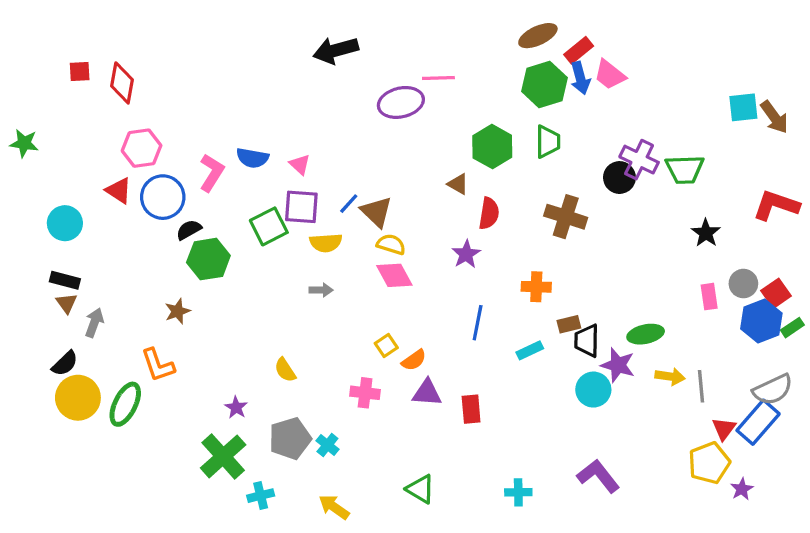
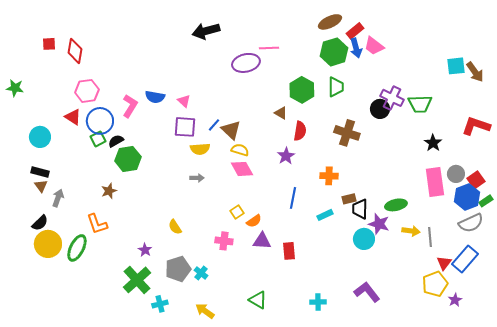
green square: (269, 226) -> (98, 139), moved, size x0.7
pink rectangle: (709, 297) -> (435, 182), size x1.8
gray semicircle: (773, 390) -> (471, 223), moved

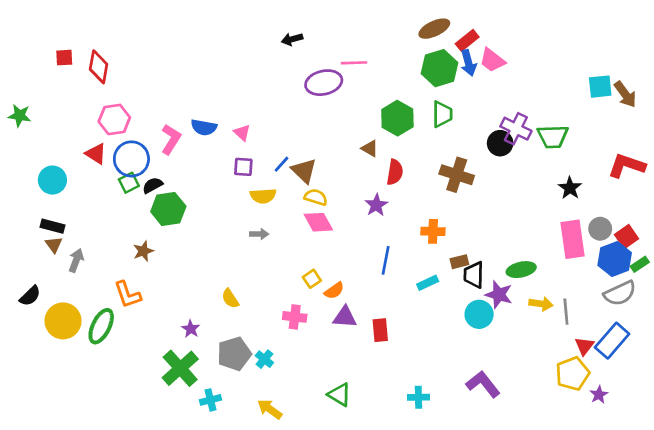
black arrow: (206, 31) -> (292, 39), moved, size x0.6
purple square: (185, 127) -> (243, 167), size x0.7
black semicircle: (40, 223) -> (30, 296), moved

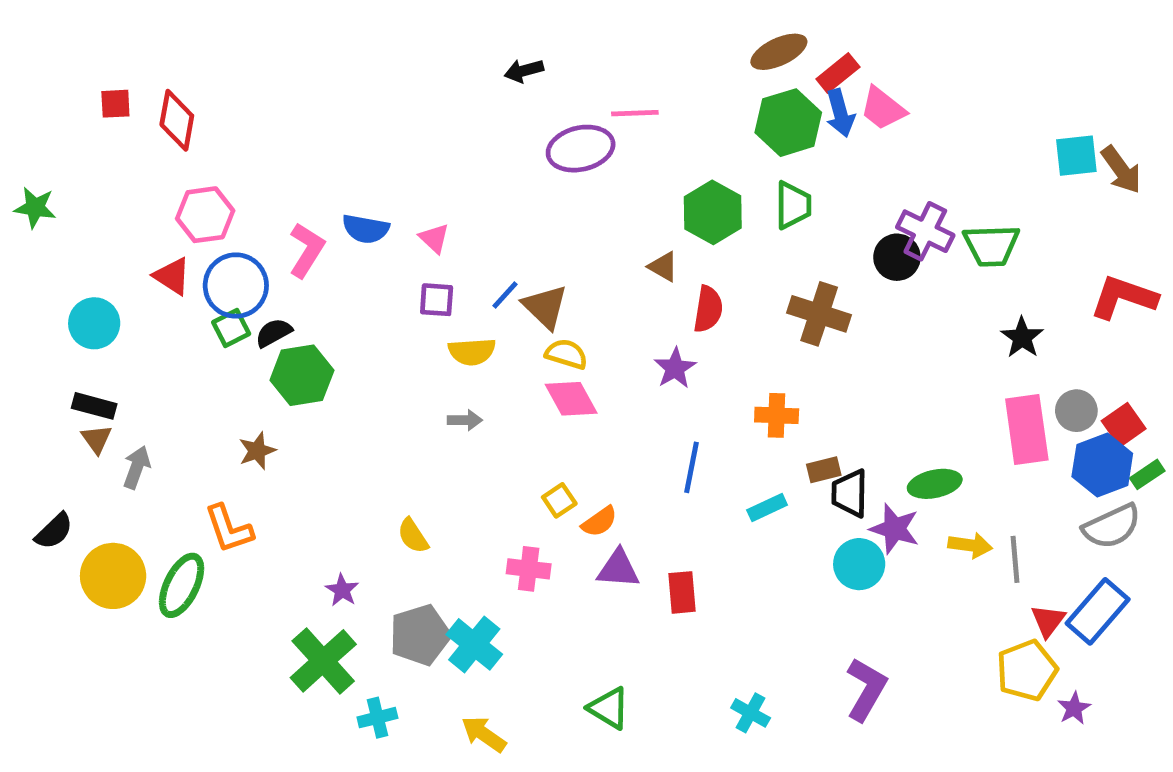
cyan cross: (264, 359) -> (474, 644), size x1.6
purple L-shape: (483, 384) -> (866, 689), turned 68
cyan cross: (418, 397) -> (751, 713), turned 30

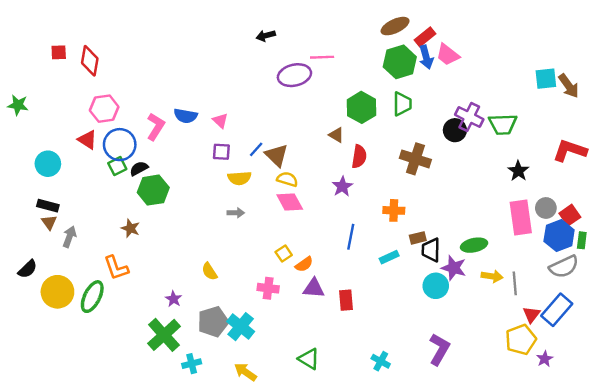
brown star: (257, 451) -> (130, 228), turned -30
green rectangle: (1147, 474) -> (582, 240), turned -49

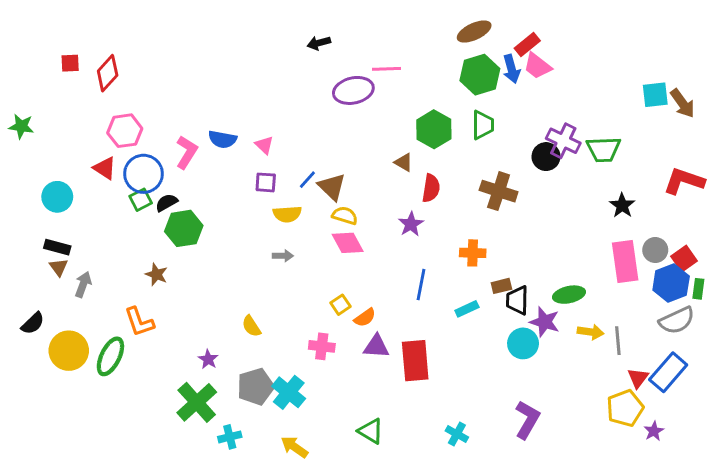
red rectangle: (425, 37) -> (527, 44), moved
red diamond: (90, 61) -> (108, 73), turned 32
red rectangle: (346, 300) -> (415, 361), size x1.6

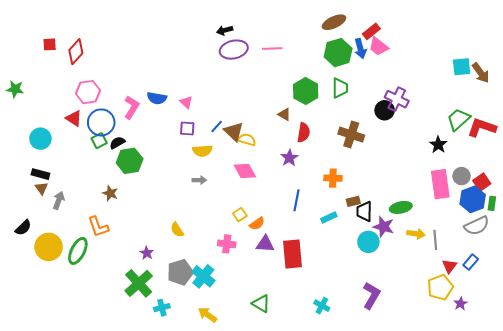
purple ellipse: (353, 90) -> (234, 50), moved
green trapezoid: (604, 149) -> (458, 119), moved, turned 140
yellow semicircle: (345, 216) -> (247, 140), moved
blue rectangle: (668, 372) -> (471, 262), size x0.6

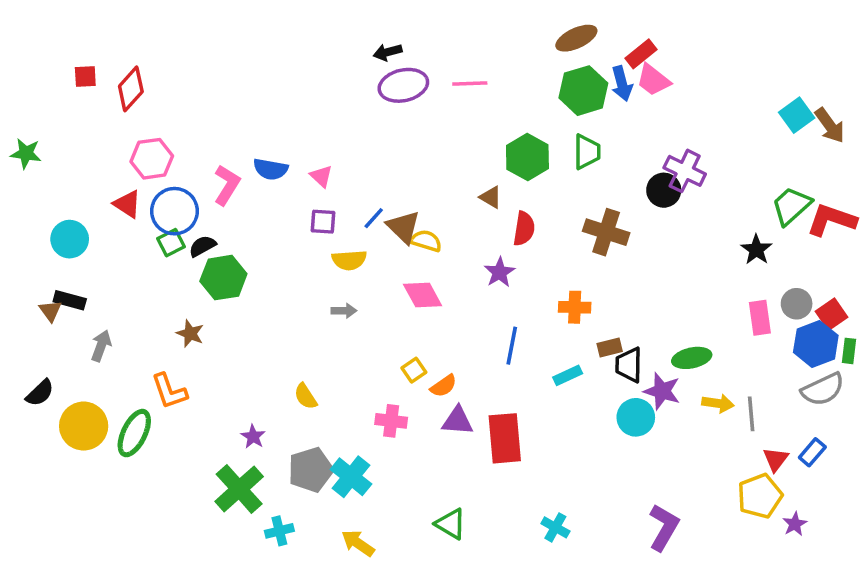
cyan square: (462, 67) -> (797, 115), turned -30
pink rectangle: (440, 184) -> (760, 318), size x0.7
brown triangle: (41, 188) -> (50, 311), moved
purple L-shape: (371, 296) -> (664, 527), moved

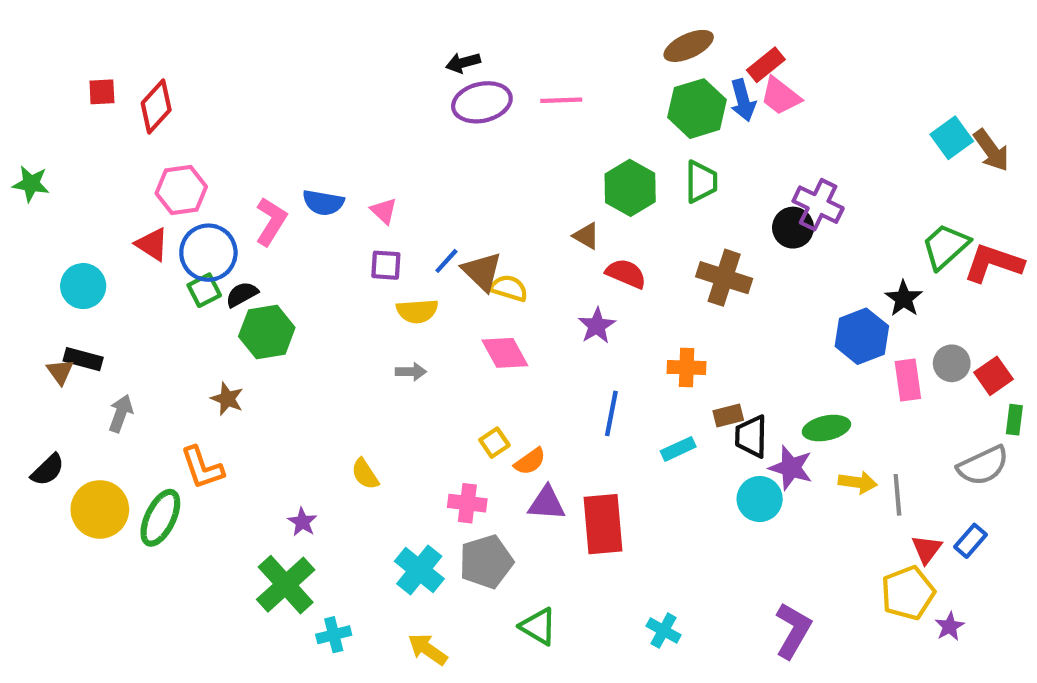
red semicircle: (524, 229) -> (626, 274), turned -76
blue hexagon: (816, 344) -> (862, 336), moved
gray pentagon: (311, 470) -> (486, 562), moved

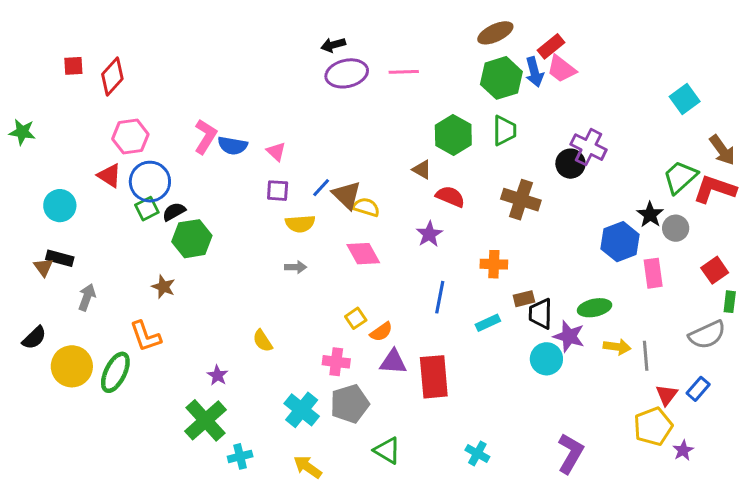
brown arrow: (991, 150) -> (722, 150), moved
pink L-shape: (271, 221) -> (205, 137), moved
gray circle: (952, 363) -> (676, 228), moved

